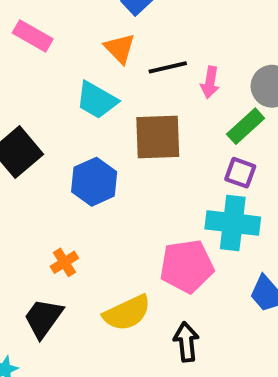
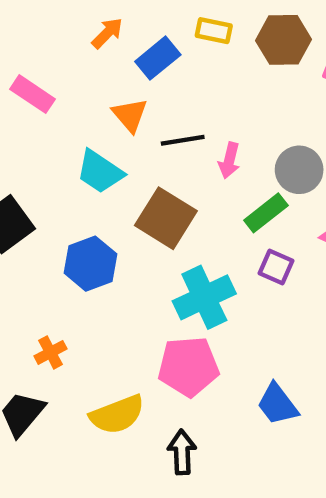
brown square: (158, 137) -> (166, 218), turned 30
purple square: (240, 173) -> (276, 267), moved
cyan cross: (233, 223) -> (204, 297), moved, turned -36

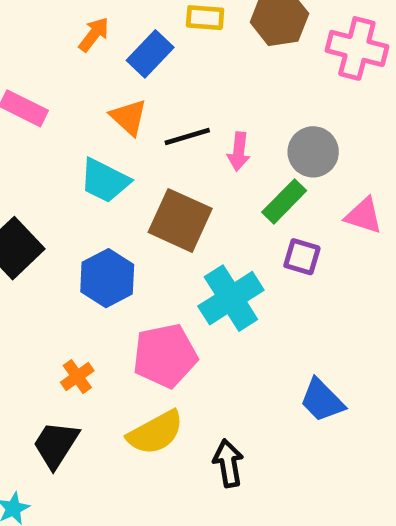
pink pentagon: (188, 366) -> (165, 356), moved

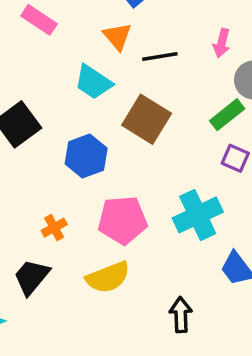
pink arrow: (239, 151) -> (222, 43), moved
cyan cross: (231, 298) -> (198, 215), moved
black arrow: (228, 463) -> (181, 315), moved

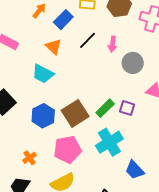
black line: (160, 57) -> (87, 40), moved, turned -30
green rectangle: (227, 115) -> (105, 108), moved
brown square: (147, 119) -> (75, 113), moved, turned 32

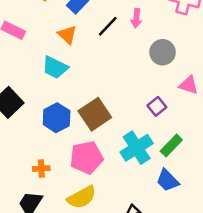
pink arrow: (113, 44) -> (136, 18), moved
green rectangle: (105, 108) -> (171, 145), moved
purple square: (127, 108) -> (157, 106), turned 35
orange cross: (30, 158) -> (41, 169), turned 32

